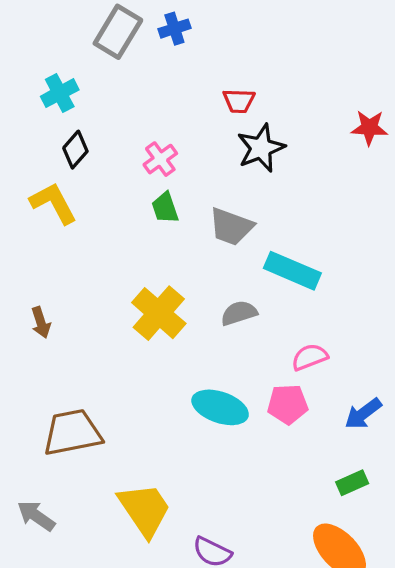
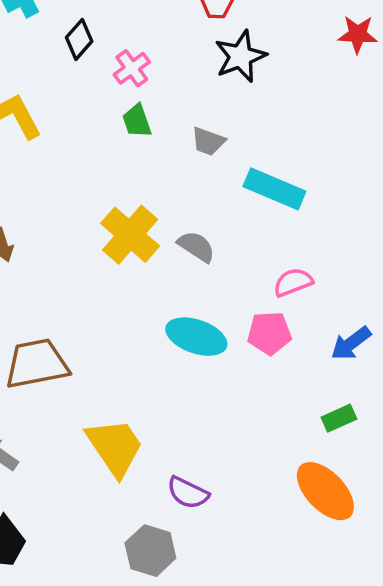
black diamond: (75, 150) -> (79, 39), moved
gray trapezoid: (231, 227) -> (208, 141), size x0.7
gray semicircle: (239, 313) -> (196, 247), moved, turned 51

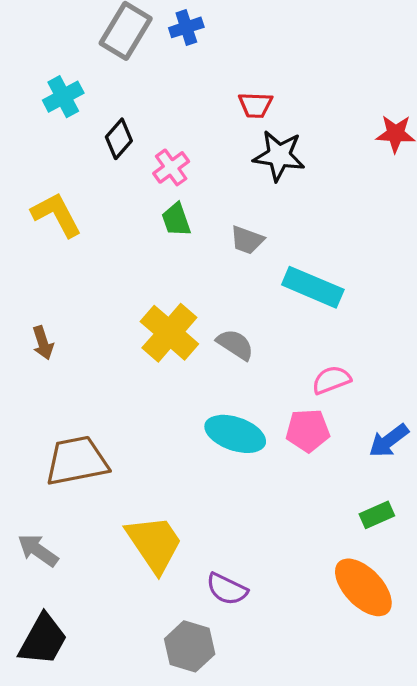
black star: (240, 56) -> (279, 156), turned 30

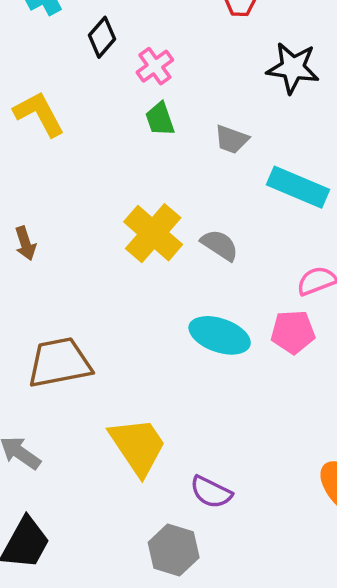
black star: (279, 156) -> (293, 68), moved

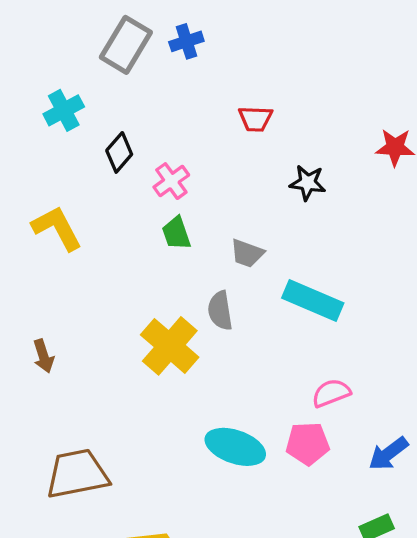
black star: (293, 68) -> (308, 183), size x0.7
gray semicircle: (220, 245) -> (220, 311), moved, turned -132

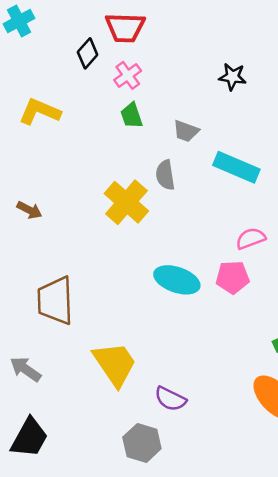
cyan cross: (64, 110) -> (19, 21), moved
red trapezoid: (255, 119) -> (125, 28), moved, size x1.5
yellow L-shape: (57, 228) -> (40, 112), turned -39
brown arrow: (43, 356) -> (29, 210), turned -45
brown trapezoid: (77, 474) -> (55, 301), turned -81

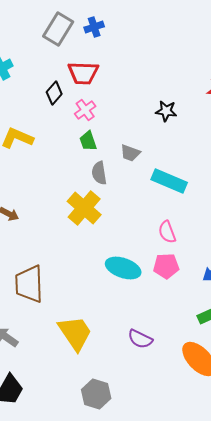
gray semicircle: (165, 175) -> (99, 173), moved
pink semicircle: (251, 238) -> (167, 232), moved, turned -90
purple semicircle: (170, 399) -> (140, 339), moved

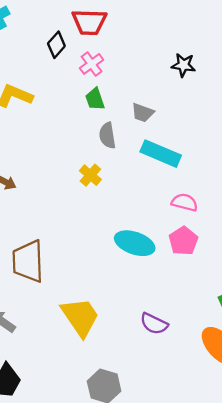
cyan rectangle: (169, 181) -> (161, 154), moved
yellow cross: (84, 208) -> (90, 175), size x0.6
pink semicircle: (167, 232) -> (185, 202), turned 125
pink pentagon: (166, 266) -> (183, 241), turned -30

